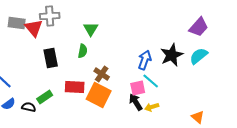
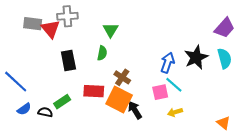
cyan semicircle: (199, 56) -> (224, 58), turned 114
black arrow: (136, 102) -> (135, 110), moved

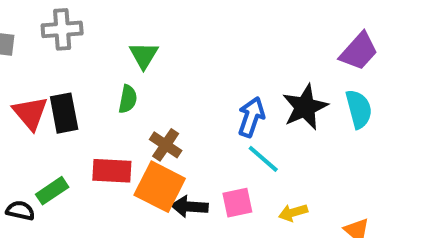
red triangle: (51, 29) -> (30, 113), moved
pink square: (160, 92) -> (237, 203), moved
black arrow: (135, 110) -> (190, 207), turned -54
yellow arrow: (175, 112) -> (293, 213), moved

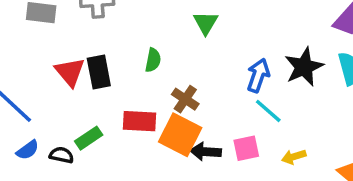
green triangle: (144, 55) -> (206, 23), moved

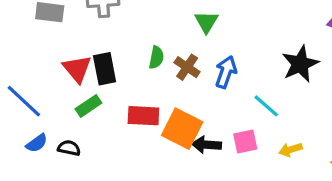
blue arrow: (258, 75) -> (226, 72), moved
brown cross: (185, 99) -> (187, 67), moved
green rectangle: (89, 138) -> (88, 106), moved

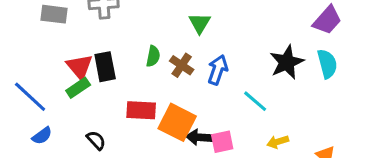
green rectangle: (88, 106) -> (78, 88), moved
pink square: (245, 142) -> (222, 142), moved
black semicircle: (69, 148) -> (96, 140), moved, turned 35

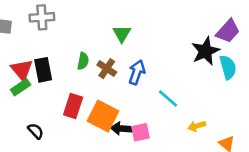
black star: (287, 62) -> (205, 51), moved
red rectangle: (141, 110) -> (73, 106), turned -75
yellow arrow: (278, 142) -> (197, 126), moved

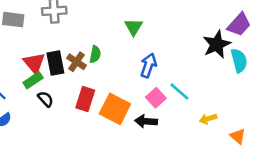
brown cross: (107, 69) -> (76, 62), moved
black arrow: (122, 129) -> (146, 121), moved
black semicircle: (36, 131) -> (45, 99), moved
pink square: (141, 132) -> (156, 98), moved, turned -30

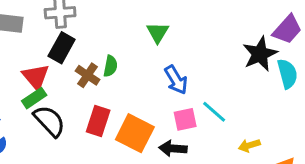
black rectangle: (55, 63) -> (62, 48), moved, turned 40
blue arrow: (148, 65) -> (176, 80), turned 130
pink square: (156, 98) -> (185, 119), turned 30
black semicircle: (45, 99) -> (49, 121), size x1.6

